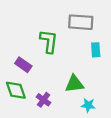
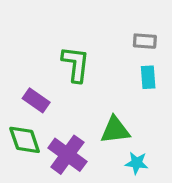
gray rectangle: (81, 22) -> (145, 41), moved, size x0.6
purple cross: (43, 100) -> (67, 155), size x1.6

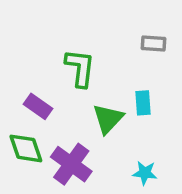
cyan rectangle: (148, 77) -> (143, 103), moved
green triangle: (115, 130) -> (108, 119), moved, turned -40

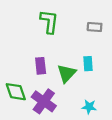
green L-shape: (80, 68) -> (49, 22), moved
purple rectangle: (38, 106) -> (41, 66), moved, turned 49

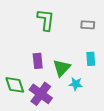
cyan rectangle: (88, 64) -> (91, 59), moved
cyan star: (89, 107) -> (76, 84), moved

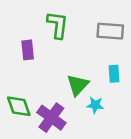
gray rectangle: (88, 25) -> (110, 31), size x1.5
purple rectangle: (38, 61) -> (28, 50), moved

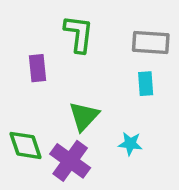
cyan rectangle: (114, 74) -> (146, 84), moved
green triangle: (78, 85) -> (84, 116), moved

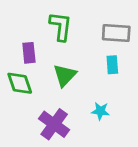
green triangle: (84, 116) -> (65, 75), moved
green diamond: (26, 145) -> (20, 83), moved

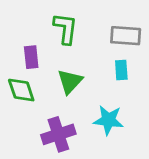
cyan star: (100, 111) -> (108, 120), size x1.5
purple cross: (54, 124) -> (58, 134), turned 36

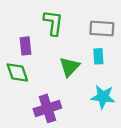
green triangle: (70, 81) -> (69, 67), moved
cyan star: (108, 120) -> (103, 97), moved

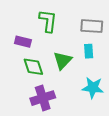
purple rectangle: (25, 46) -> (23, 42), turned -70
green diamond: (17, 73) -> (33, 67), moved

